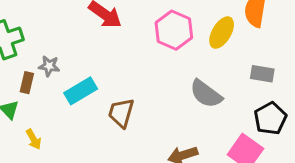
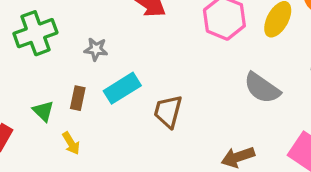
gray star: (49, 66) -> (96, 49), moved
brown rectangle: (27, 83) -> (78, 98), moved

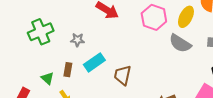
gray semicircle: (262, 88) -> (180, 43), moved

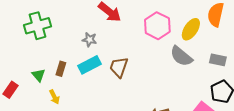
gray star: (77, 40) -> (89, 40), moved
brown trapezoid: (123, 75) -> (119, 67), moved

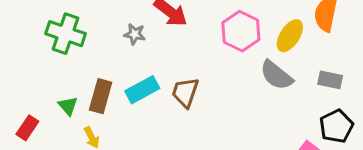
green cross: (38, 26) -> (66, 34), turned 35
gray star: (89, 40) -> (135, 34), moved
brown rectangle: (61, 69) -> (101, 96), size x1.5

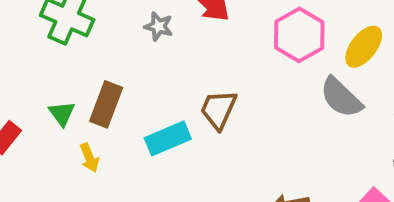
cyan rectangle: (142, 90) -> (168, 138), moved

